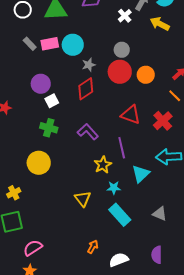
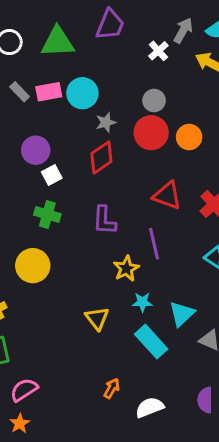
purple L-shape: (88, 132) -> (104, 220), turned -135
cyan triangle: (141, 174) -> (182, 314), moved

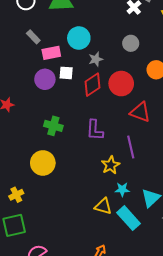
pink rectangle: (49, 92) -> (51, 53), moved
red circle: (151, 133) -> (121, 84), moved
white square: (52, 175) -> (66, 73), moved, turned 32
yellow triangle: (97, 318) -> (103, 206), moved, turned -36

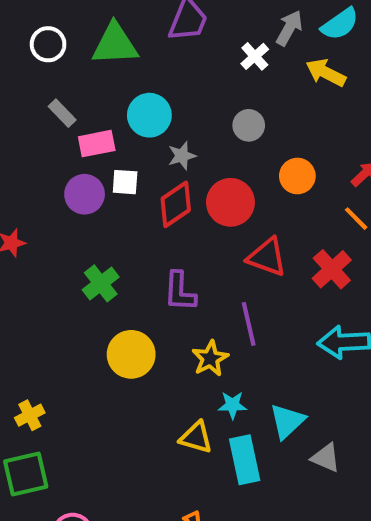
green cross: (53, 126) -> (101, 283), turned 36
yellow circle: (43, 163) -> (131, 354), moved
cyan rectangle: (129, 218) -> (245, 460), turned 30

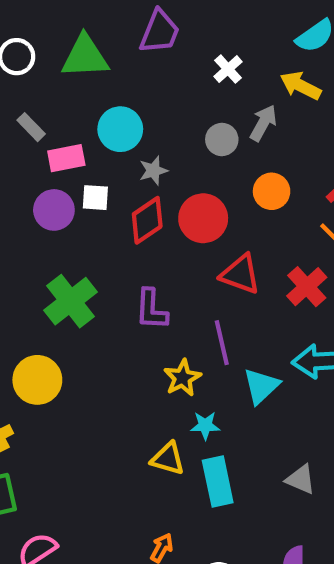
gray arrow: (289, 28) -> (263, 123), moved
green cross: (101, 283) -> (71, 301), size x1.4
yellow circle: (131, 354) -> (37, 380), moved
cyan triangle: (287, 421) -> (261, 386), moved

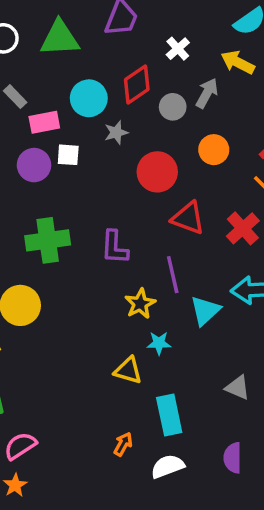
red diamond: (147, 220) -> (137, 85), moved
green cross: (71, 301) -> (48, 240), turned 30
cyan rectangle: (218, 481) -> (169, 415), moved

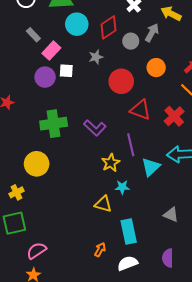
cyan circle: (89, 98) -> (77, 24), moved
pink rectangle: (44, 122) -> (51, 51), turned -36
purple L-shape: (114, 247) -> (95, 128), turned -50

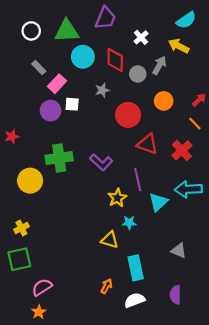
red diamond: (109, 27) -> (115, 60), turned -55
yellow circle: (37, 164) -> (30, 181), moved

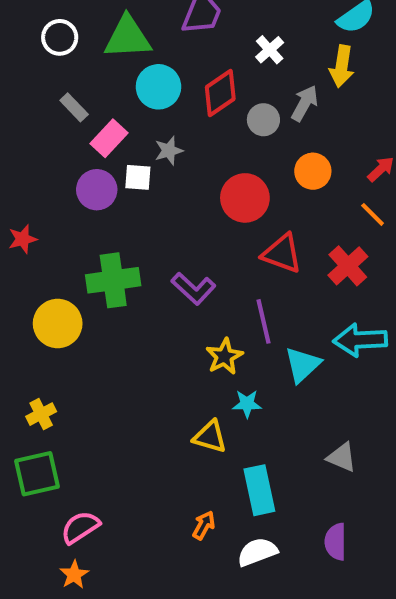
yellow arrow: (179, 46) -> (342, 66), turned -108
red diamond: (115, 60) -> (220, 93), turned 55
gray star: (102, 90) -> (169, 151), moved

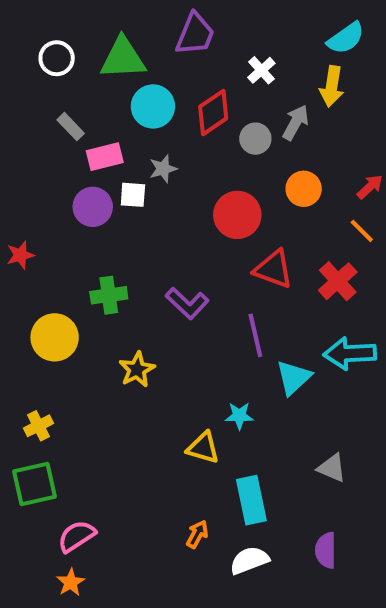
pink rectangle: (109, 138) -> (105, 157), turned 33
green cross: (113, 280) -> (109, 295), size x0.7
yellow star: (224, 356) -> (137, 370), moved

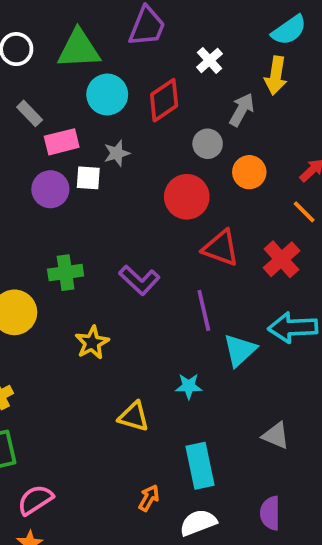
gray circle: (255, 139) -> (208, 144), moved
yellow triangle: (203, 448) -> (134, 417), moved

